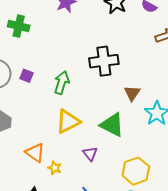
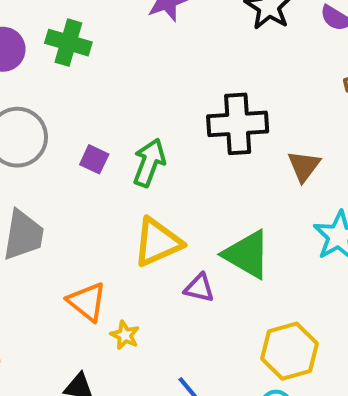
purple square: (26, 76) -> (94, 159), moved
brown triangle: (132, 93) -> (304, 166), moved
purple triangle: (90, 154) -> (199, 288), moved, turned -42

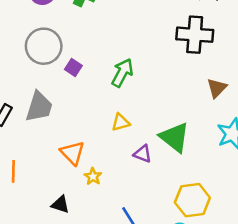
black cross: (238, 124) -> (195, 35), moved
purple square: (94, 159) -> (73, 68), moved
yellow triangle: (158, 242) -> (121, 122), size x0.6

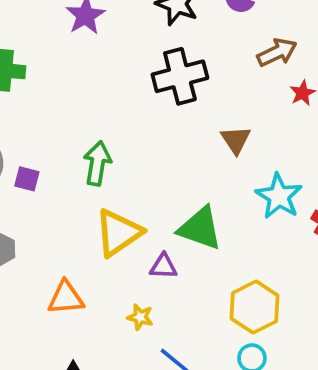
yellow triangle: (121, 122) -> (118, 233), size x1.8
orange triangle: (72, 153) -> (66, 298), turned -32
yellow star: (93, 177) -> (140, 317), moved

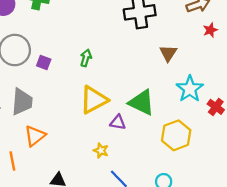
green arrow: (97, 163) -> (86, 58), size x0.7
orange triangle: (66, 298) -> (35, 136), moved, turned -40
yellow hexagon: (255, 307) -> (176, 135), moved

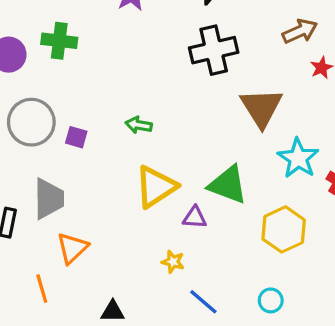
brown triangle: (168, 53) -> (261, 108), size x1.6
green arrow: (86, 58) -> (139, 125), turned -91

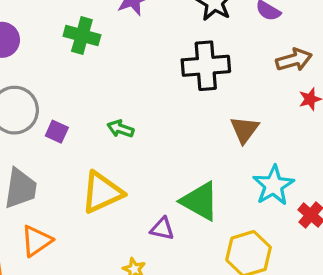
green cross: (59, 41) -> (82, 35), moved
brown triangle: (261, 108) -> (244, 130), size x0.7
yellow triangle: (156, 187) -> (102, 192), moved

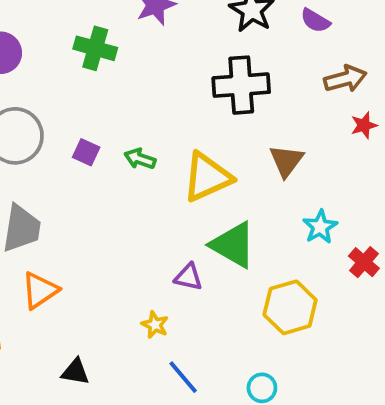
purple square: (57, 132) -> (86, 152), moved
cyan star: (273, 185) -> (320, 227), size x0.7
yellow triangle: (102, 192) -> (207, 177), moved

